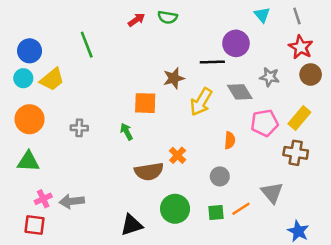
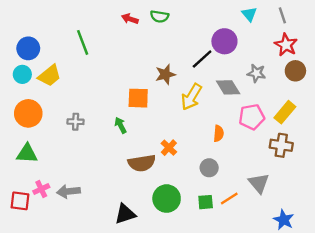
red arrow: (136, 20) -> (130, 19), turned -126
black line: (212, 62) -> (202, 59), turned -40
red square: (34, 225) -> (20, 201), moved

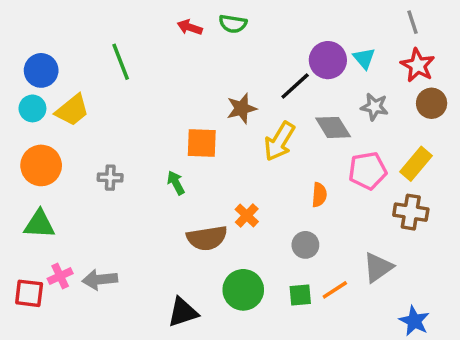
cyan triangle: (249, 14) -> (364, 58), moved
gray triangle: (259, 183) -> (378, 267), turned 35

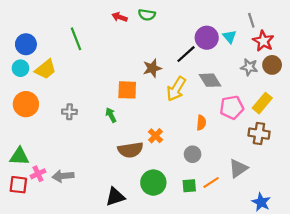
gray line: (413, 22) -> (251, 20), moved
gray star: (375, 107) -> (249, 67), moved
green triangle: (39, 224) -> (19, 156), moved

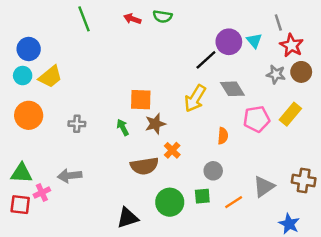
green line: (76, 39) -> (84, 19), moved
brown star: (152, 68) -> (155, 124), moved
brown cross: (259, 134) -> (304, 180), moved
gray arrow: (63, 176) -> (70, 176), moved
green square: (189, 186) -> (202, 196), moved

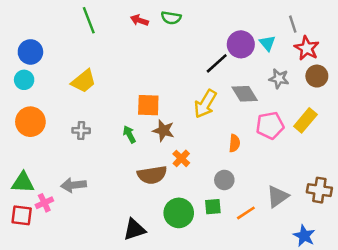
gray star: (276, 74) -> (279, 79), moved
yellow trapezoid: (50, 77) -> (84, 81), moved
brown star: (155, 124) -> (163, 131), turned 30

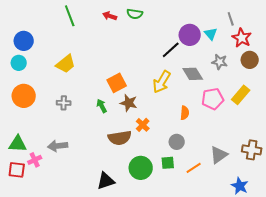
orange square: (148, 105) -> (117, 83), turned -30

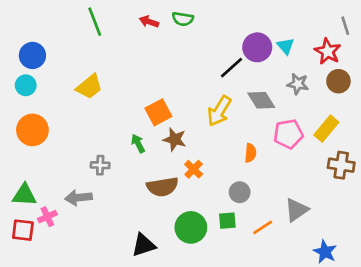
gray line: (231, 19) -> (345, 26), moved
gray cross: (64, 103) -> (100, 165), moved
brown cross: (252, 150) -> (341, 165), moved

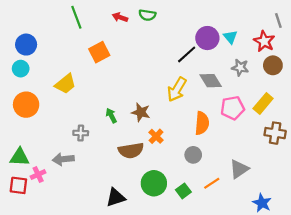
yellow trapezoid: (89, 87) -> (65, 84), moved
orange square: (158, 112) -> (99, 52), moved
orange semicircle: (250, 153) -> (202, 123), size x1.5
green square: (227, 221) -> (183, 191), moved, turned -32

